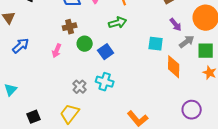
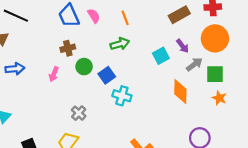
cyan square: (156, 44) -> (161, 56), moved, turned -35
blue arrow: (21, 46) -> (15, 69), turned 36
cyan cross: (105, 82) -> (122, 96), moved

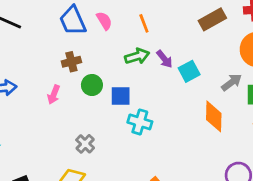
purple arrow: (183, 46) -> (164, 59), moved
blue square: (107, 75) -> (121, 96), turned 35

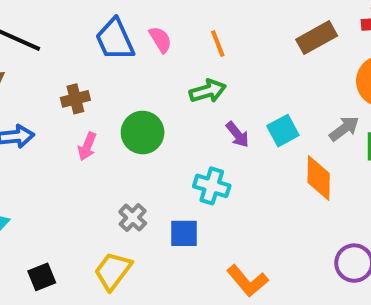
purple arrow: (164, 59) -> (237, 134), moved
brown cross: (71, 62) -> (75, 99), moved
cyan square: (189, 71) -> (283, 131), moved
green circle: (92, 85) -> (143, 133), size x1.4
blue square: (121, 96) -> (184, 233), moved

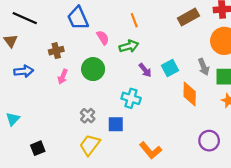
pink semicircle: (160, 40) -> (103, 38), moved
gray arrow: (344, 129) -> (204, 67), turned 105
yellow trapezoid: (113, 271) -> (90, 145), moved

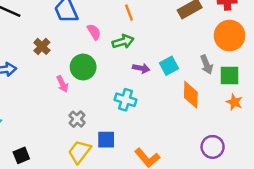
brown cross: (56, 51) -> (42, 46), turned -32
purple arrow: (145, 70) -> (141, 68), turned -40
pink arrow: (63, 77) -> (62, 84), moved, turned -48
blue square: (116, 124) -> (106, 140), moved

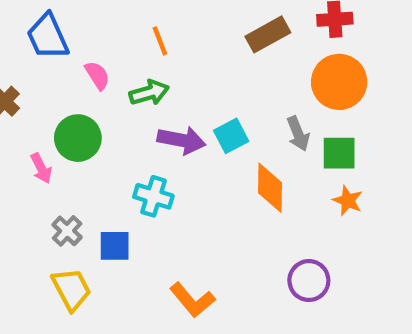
purple arrow: (141, 68) -> (181, 140), size x1.5
blue square: (106, 140) -> (115, 246), moved
yellow trapezoid: (79, 152) -> (71, 289), turned 115

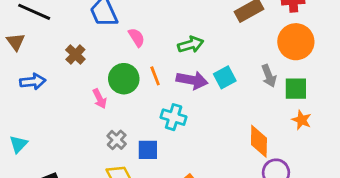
orange line: (160, 41) -> (155, 76), moved
green arrow: (149, 93) -> (191, 45), moved
orange diamond: (270, 188) -> (259, 141), moved

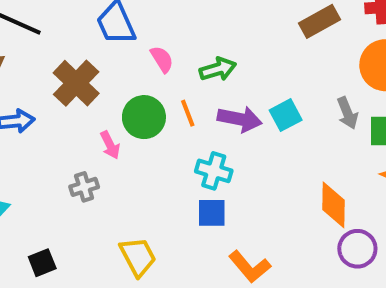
green arrow: (191, 45) -> (218, 69), moved
brown cross: (75, 55) -> (76, 83), size x1.6
gray cross: (117, 140) -> (84, 187), moved, turned 30
blue square: (148, 150) -> (212, 213), moved

